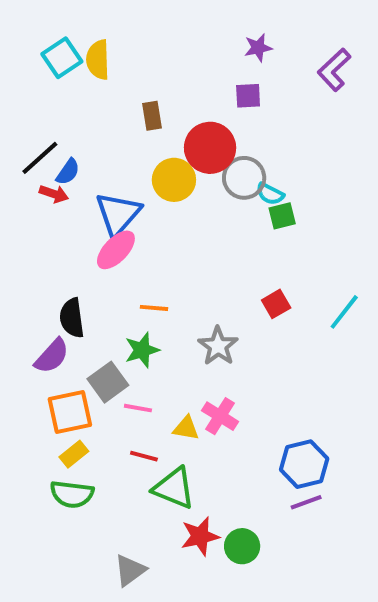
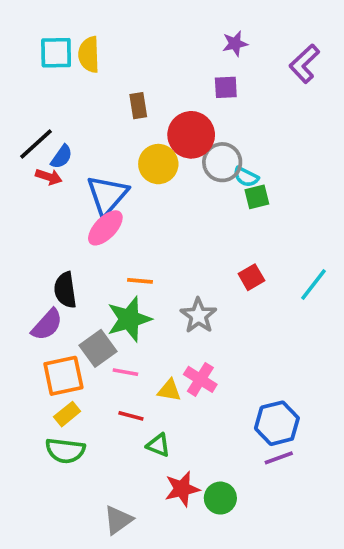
cyan square: (62, 58) -> (56, 53), turned 33
green star: (142, 350) -> (129, 319), size x1.4
green triangle: (174, 488) -> (158, 445), size x0.6

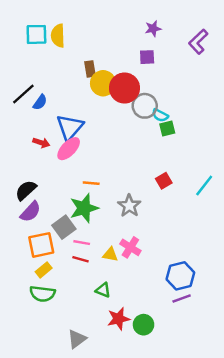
yellow circle: (158, 164) -> (103, 83), moved
red arrow: (49, 177) -> (41, 143), moved
black semicircle: (65, 290) -> (26, 190), moved, turned 55
red line: (131, 416) -> (80, 259), moved

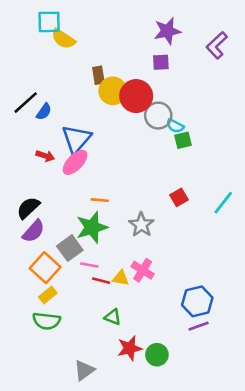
purple star: (153, 29) -> (167, 31), size x1.5
cyan square: (36, 34) -> (49, 22), moved
yellow semicircle: (58, 36) -> (63, 39), turned -55
orange square: (41, 245) -> (45, 268), turned -36
red line: (80, 259) -> (101, 281), moved

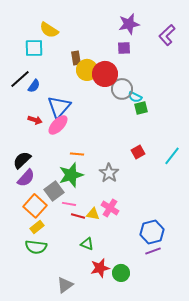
cyan square: (49, 22) -> (34, 48), moved

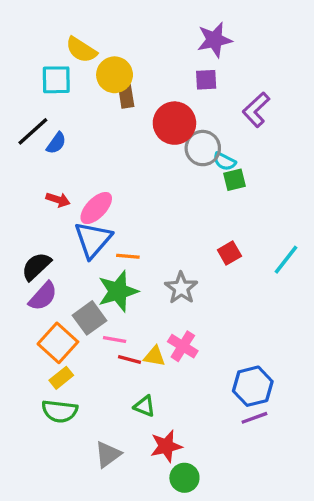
purple L-shape: (167, 35) -> (256, 110), moved
yellow circle: (87, 70) -> (115, 75), moved
blue triangle: (59, 107) -> (93, 240), moved
green circle: (121, 273) -> (184, 478), moved
gray triangle: (65, 285) -> (108, 454), moved

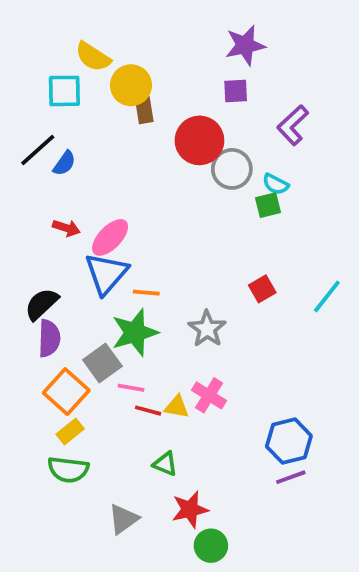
cyan semicircle: (224, 161) -> (276, 184), moved
purple semicircle: (43, 296) -> (49, 338), turned -40

